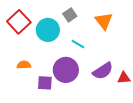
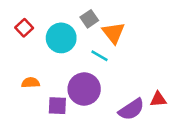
orange triangle: (104, 21) -> (114, 33), moved
red square: (19, 22) -> (24, 28), size x0.6
purple semicircle: (103, 71) -> (131, 109), moved

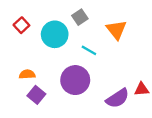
orange triangle: (114, 33) -> (116, 30), moved
purple square: (57, 106) -> (36, 95), moved, turned 36

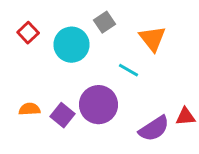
cyan line: (89, 50) -> (128, 70), moved
orange semicircle: (27, 74) -> (30, 109), moved
purple square: (36, 95) -> (63, 115), moved

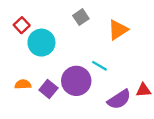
orange triangle: (152, 39) -> (118, 30), turned 35
cyan circle: (72, 45) -> (41, 43), moved
cyan line: (128, 70) -> (99, 66), moved

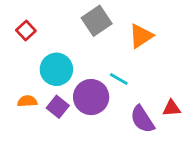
gray square: (81, 17) -> (97, 21), size x1.5
cyan circle: (41, 43) -> (56, 69), moved
purple semicircle: (119, 99) -> (142, 119), turned 90

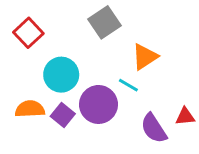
red square: (26, 30) -> (28, 33), size x1.4
orange triangle: (141, 36) -> (145, 57), moved
orange semicircle: (27, 101) -> (30, 109), size x1.4

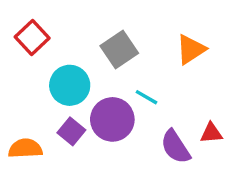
gray square: (104, 22) -> (119, 49), moved
orange triangle: (145, 57) -> (191, 49), moved
orange semicircle: (30, 109) -> (25, 148), moved

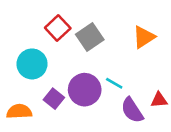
red square: (32, 37) -> (58, 28), moved
cyan circle: (70, 85) -> (32, 64), moved
cyan line: (146, 97) -> (114, 83), moved

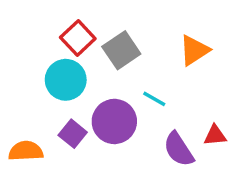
cyan circle: (32, 64) -> (66, 80), moved
cyan line: (114, 83) -> (154, 99), moved

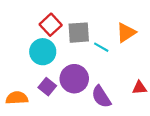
gray square: (121, 50) -> (79, 33), turned 30
cyan line: (154, 99) -> (101, 47), moved
purple semicircle: (179, 149) -> (101, 97), moved

